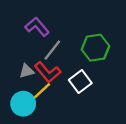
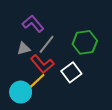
gray triangle: (27, 71) -> (24, 49), moved

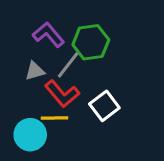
green hexagon: (85, 42) -> (91, 42), moved
yellow line: (37, 81) -> (54, 118), turned 42

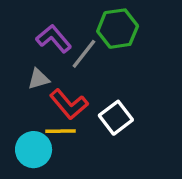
green hexagon: (91, 42) -> (118, 29), moved
gray line: (68, 65) -> (84, 54), moved

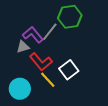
purple L-shape: (54, 39) -> (33, 35), moved
yellow line: (60, 131) -> (48, 80), moved, turned 48

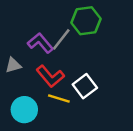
gray triangle: (23, 47) -> (13, 65), moved
yellow line: (48, 80) -> (59, 99), turned -30

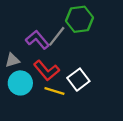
cyan circle: (24, 110) -> (20, 83), moved

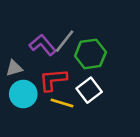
green hexagon: (79, 19) -> (90, 54), moved
red L-shape: (46, 70) -> (53, 80), turned 125

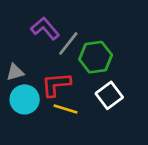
purple L-shape: (43, 45) -> (45, 28), moved
white square: (89, 90) -> (109, 95), moved

